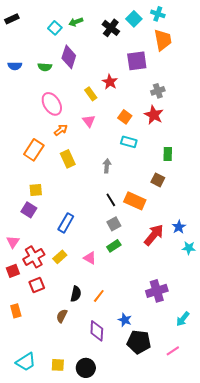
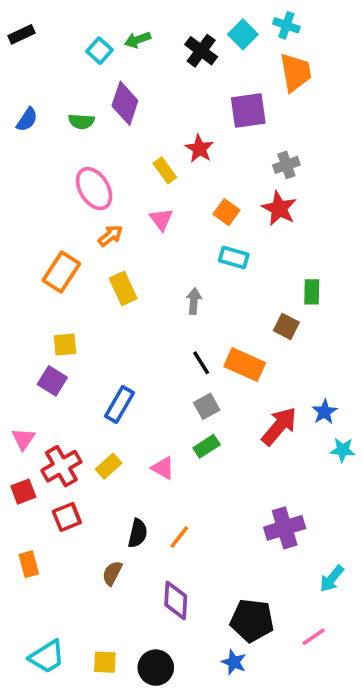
blue semicircle: (15, 66) -> (27, 120), turned -56
green rectangle: (168, 154) -> (312, 292), moved
blue star: (125, 320) -> (234, 662), moved

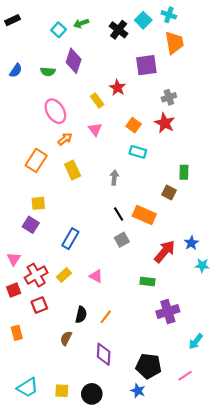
green rectangle: (207, 446) -> (147, 281), moved, turned 40

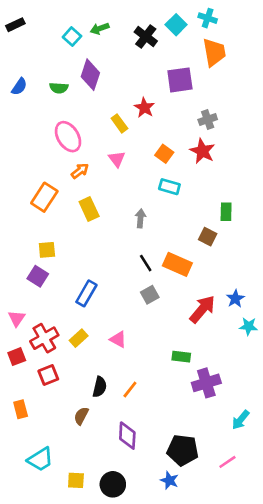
green rectangle: (147, 281) -> (181, 357), moved
cyan trapezoid: (28, 387) -> (40, 459), moved

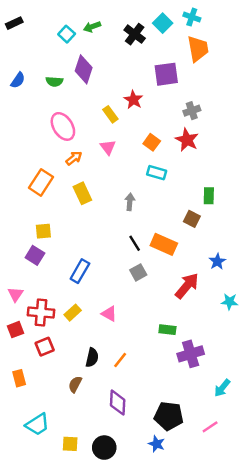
blue star: (235, 299) -> (217, 261), moved
red cross: (44, 338) -> (41, 313), turned 35

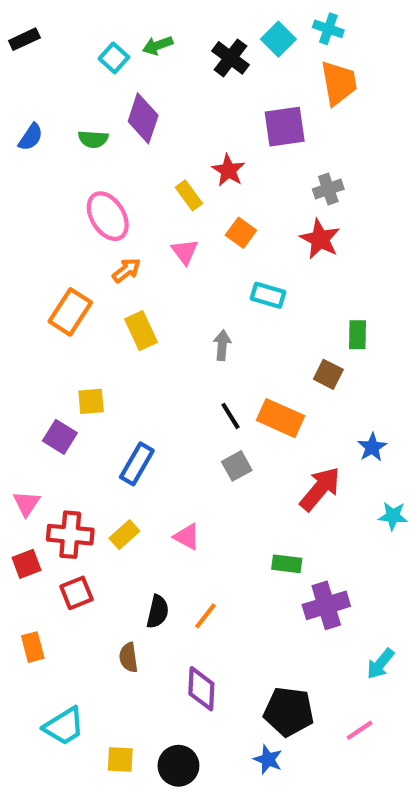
orange square: (152, 142) -> (241, 233), moved
yellow square: (43, 231) -> (91, 401), moved
brown semicircle: (75, 384) -> (128, 657), turned -35

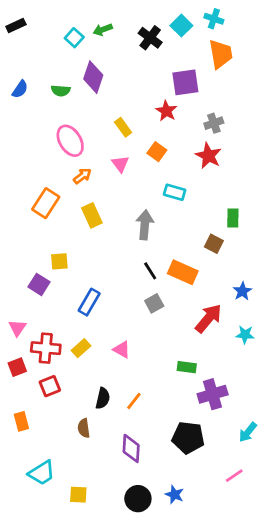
red star: (228, 170) -> (166, 111), moved
gray arrow: (222, 345) -> (145, 225), size x1.5
cyan star: (393, 516) -> (245, 335), moved
black pentagon: (289, 712) -> (188, 438), moved
black circle: (178, 766) -> (138, 499), moved

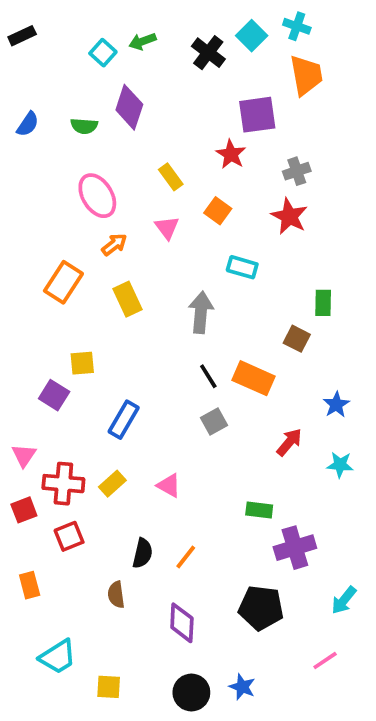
red arrow: (208, 318) -> (289, 442), size x0.7

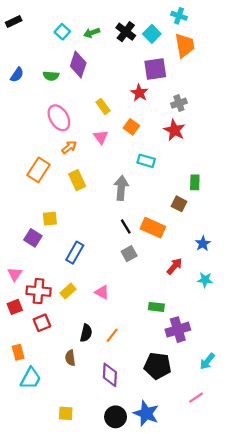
cyan square: (252, 36) -> (152, 34), moved
green arrow: (142, 41) -> (92, 33), moved
cyan trapezoid: (58, 657) -> (31, 378), moved, turned -30
blue star: (242, 687) -> (146, 413), size x1.6

